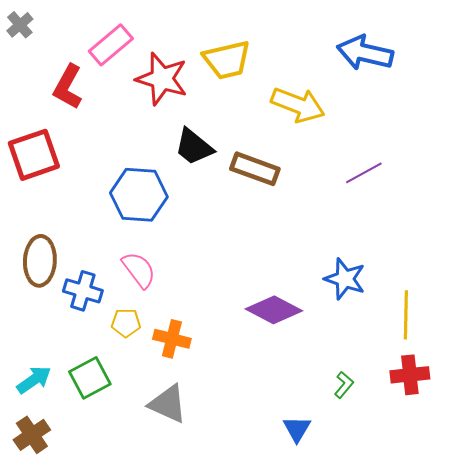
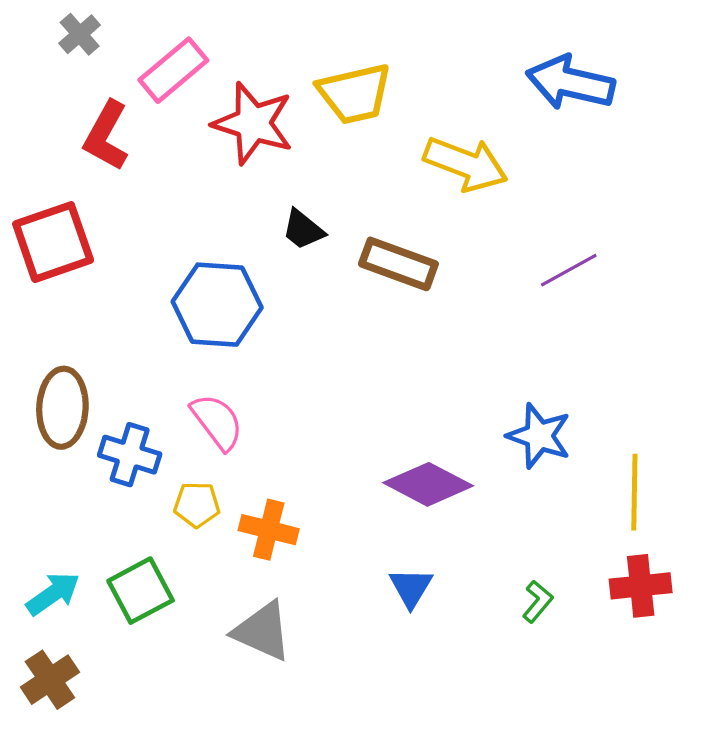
gray cross: (20, 25) -> (80, 34), moved
black trapezoid: (194, 147) -> (303, 230), size x0.7
blue triangle: (297, 429) -> (411, 587), moved

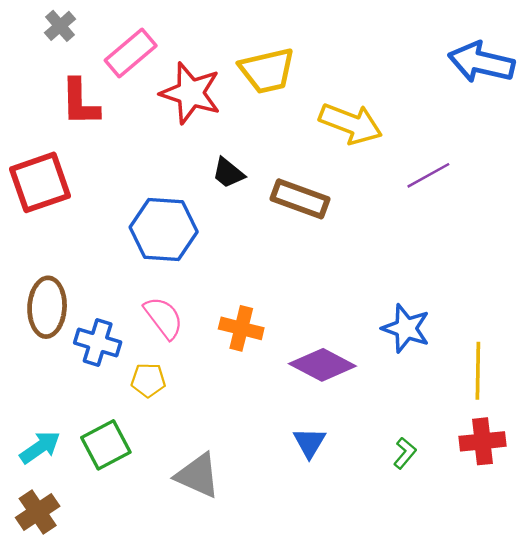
blue arrow: (570, 83) -> (481, 62), moved
red L-shape: (106, 136) -> (80, 102), turned -30
purple line: (569, 270) -> (428, 175), moved
orange cross: (269, 530) -> (241, 328), moved

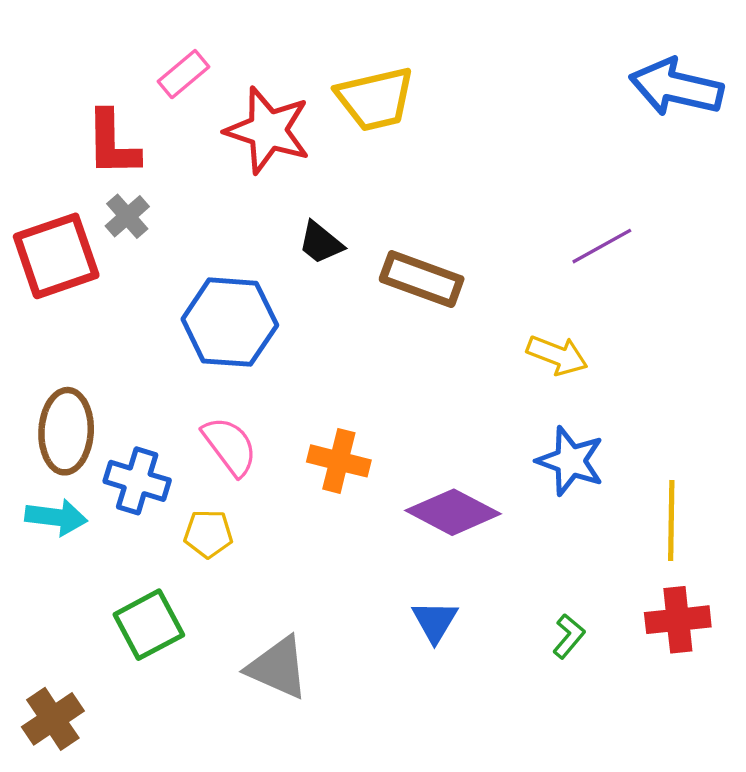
gray cross: (60, 26) -> (127, 216), moved
pink rectangle: (131, 53) -> (183, 74), size x0.7
yellow arrow: (351, 124) -> (557, 355), moved, size x0.7
cyan arrow: (40, 447) -> (56, 517), moved, turned 42

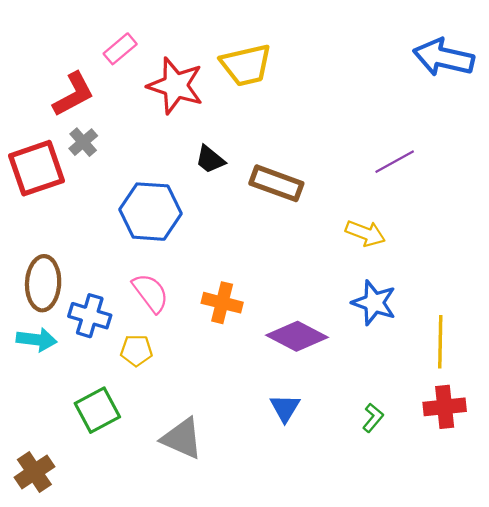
red L-shape: (112, 144) -> (73, 94), turned -117

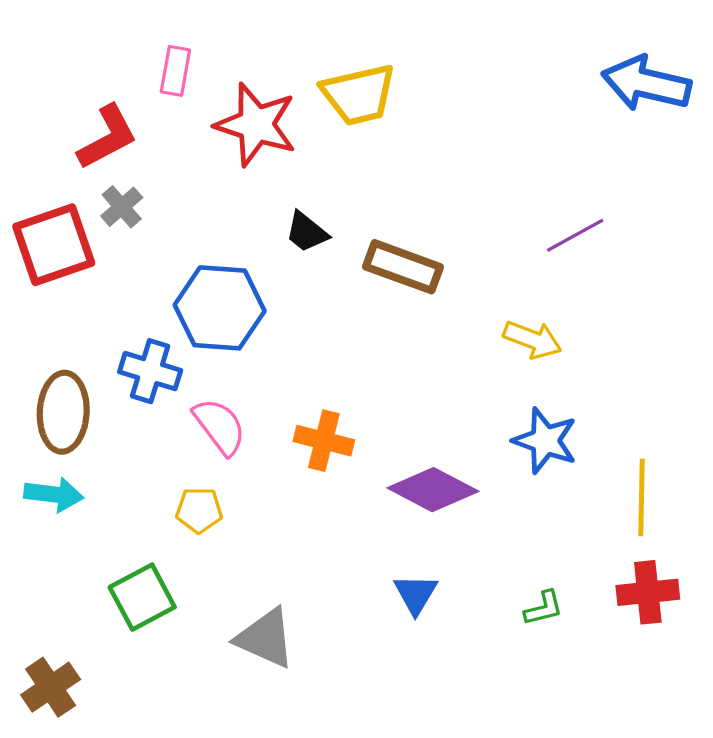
pink rectangle: (120, 49) -> (175, 71), turned -40
blue cross: (90, 316) -> (150, 371), moved
green L-shape: (373, 418) -> (544, 608), turned 36

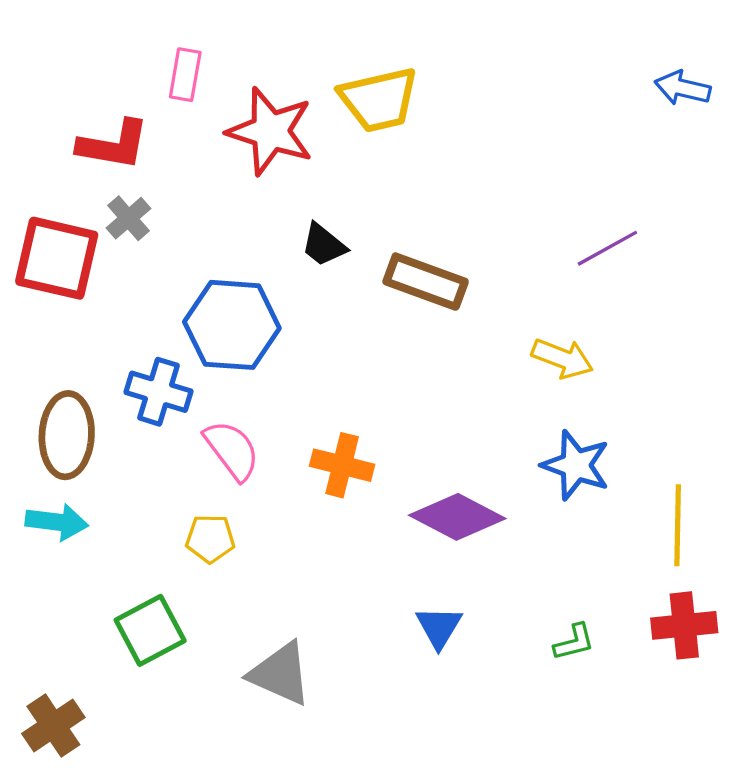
blue arrow: (646, 84) -> (683, 88), size x0.6
red L-shape: (107, 137) -> (113, 145), turned 38
red square: (54, 245) -> (57, 258), turned 32

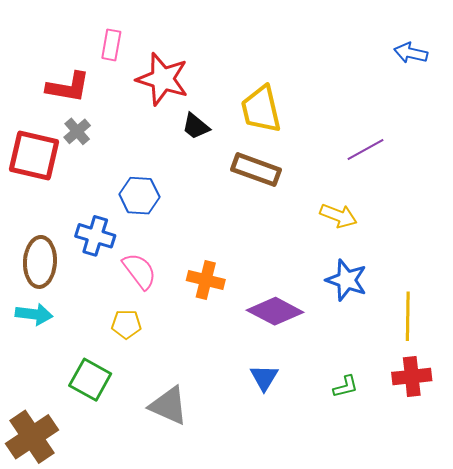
yellow trapezoid: (379, 100) -> (261, 109), moved, turned 90
black trapezoid: (324, 245) -> (196, 126), moved
blue hexagon: (232, 325) -> (139, 196), size x0.7
green square: (150, 630) -> (90, 380), turned -33
brown cross: (53, 726) -> (32, 437), size x1.4

